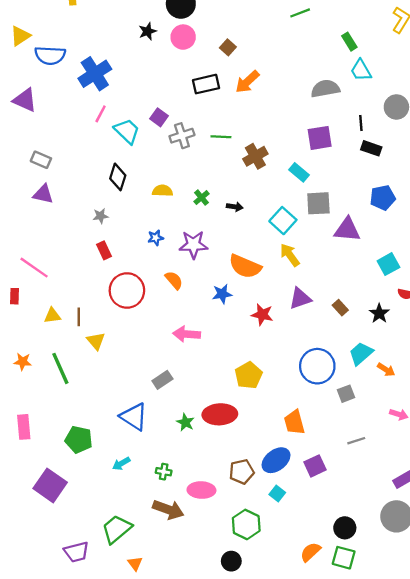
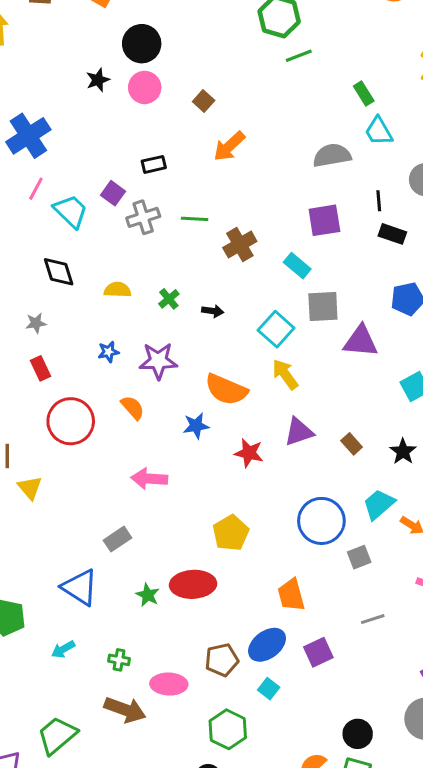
black rectangle: (206, 84) -> (154, 164), moved, size x0.7
black diamond: (118, 177) -> (59, 272), turned -35

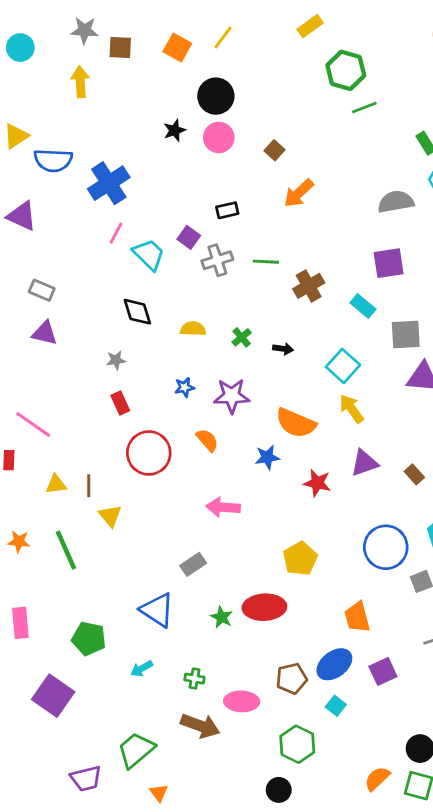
gray square: (323, 306) -> (406, 334), moved

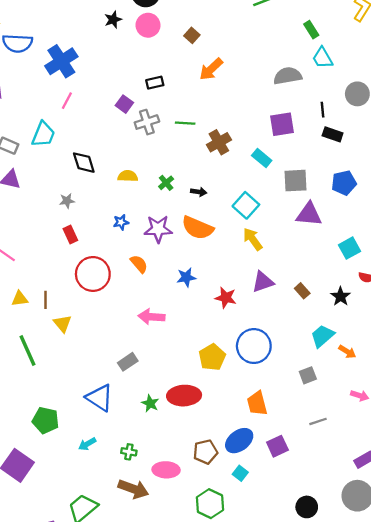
cyan trapezoid: (149, 255) -> (43, 134), moved, turned 68
orange semicircle: (296, 423) -> (198, 228), moved
blue circle: (386, 547) -> (254, 346), moved

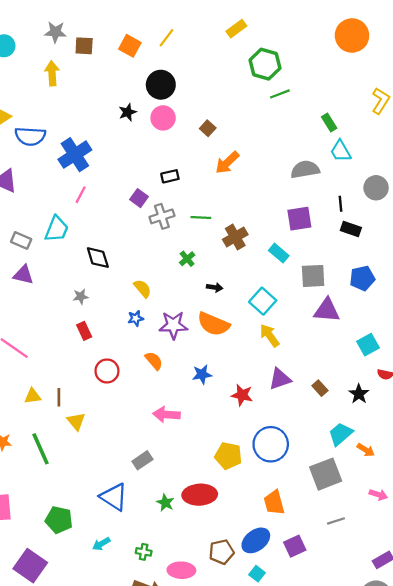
yellow semicircle: (128, 176) -> (142, 289), moved, turned 48
green cross: (166, 183) -> (187, 259), moved
red circle: (93, 274) -> (107, 371), size x0.7
yellow pentagon: (212, 357) -> (228, 456), turned -30
gray square: (308, 375) -> (326, 474), size x1.8

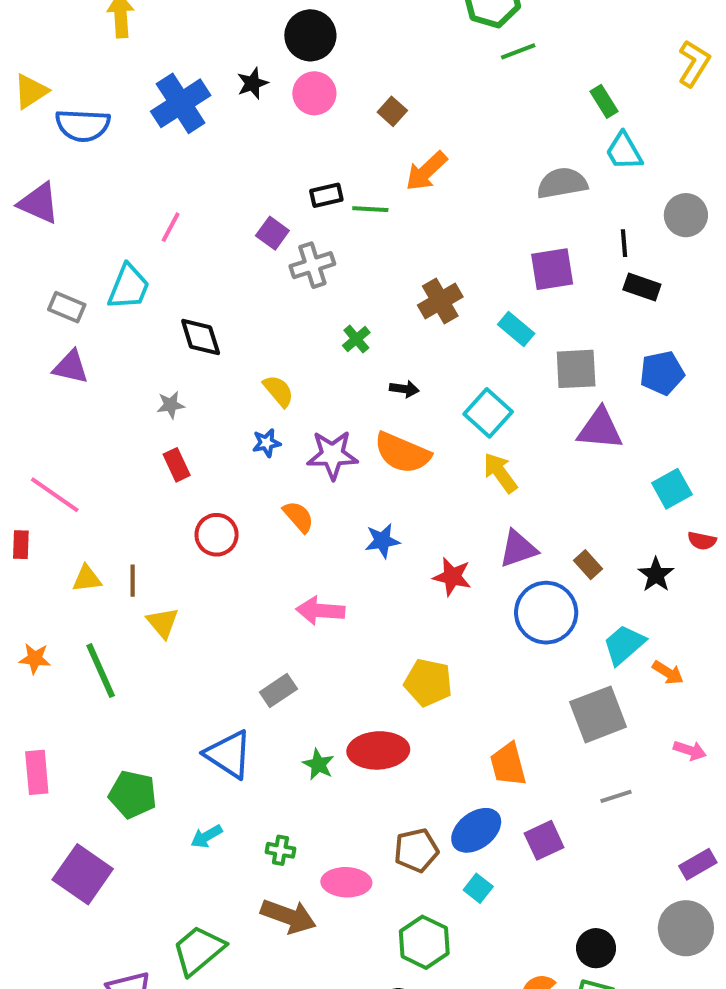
blue cross: (75, 155) -> (181, 103), moved
green line: (201, 218) -> (370, 209), moved
blue circle: (271, 444) -> (546, 613), moved

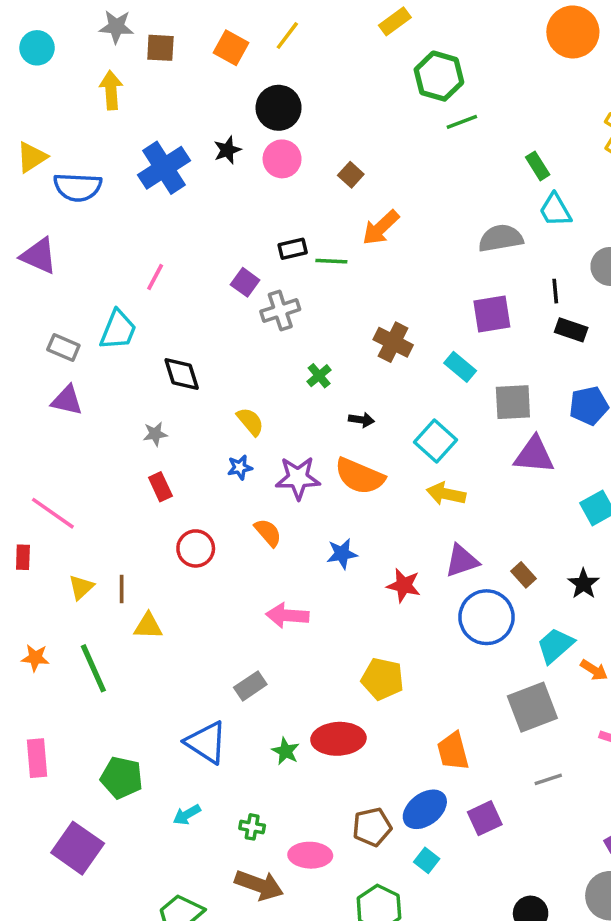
brown cross: (440, 301) -> (393, 342), turned -33
yellow arrow: (500, 473) -> (446, 494), turned -42
yellow triangle: (87, 579) -> (81, 587), turned -36
yellow triangle: (163, 623) -> (148, 626), turned -48

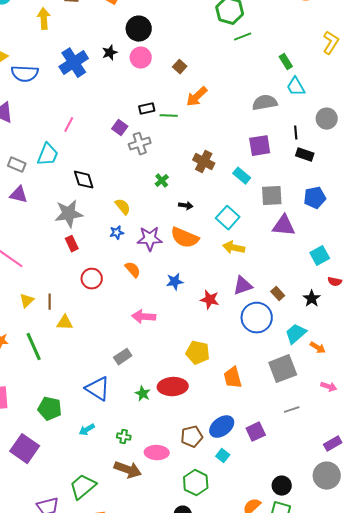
gray star: (155, 434) -> (69, 214), size x2.0
orange trapezoid: (453, 751) -> (233, 378), moved

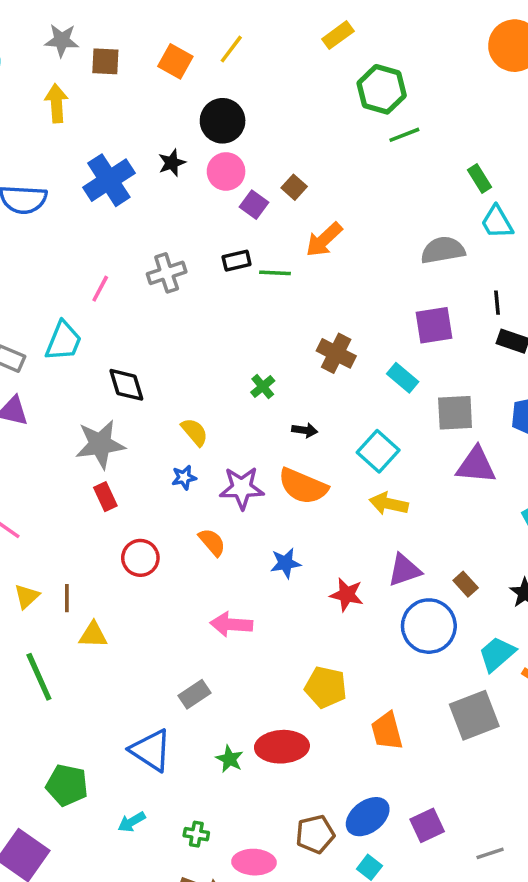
purple square: (120, 128) -> (254, 205), moved
gray cross: (140, 144) -> (167, 273), moved
gray line: (292, 410) -> (490, 853), moved

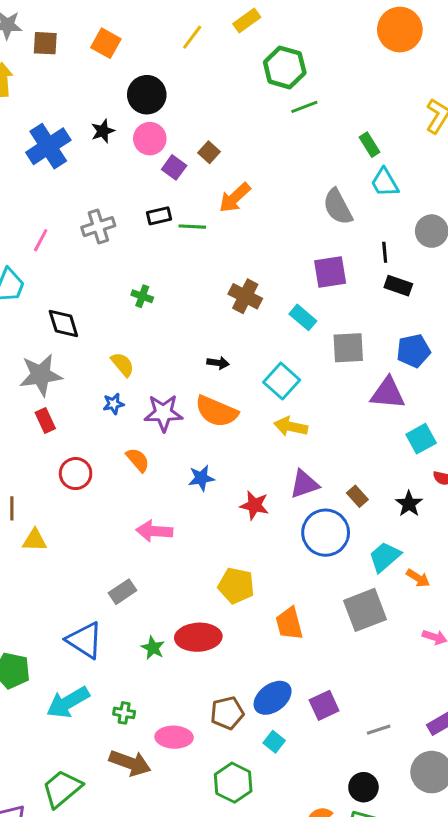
yellow line: (231, 49) -> (192, 37), moved
gray semicircle: (443, 250) -> (338, 207), turned -108
green cross: (263, 387) -> (142, 296), moved, turned -30
purple triangle: (476, 465) -> (388, 393), moved
cyan arrow: (132, 822) -> (68, 702), size x1.8

